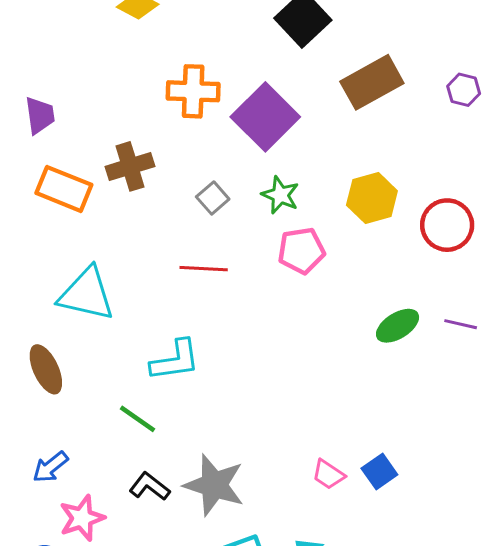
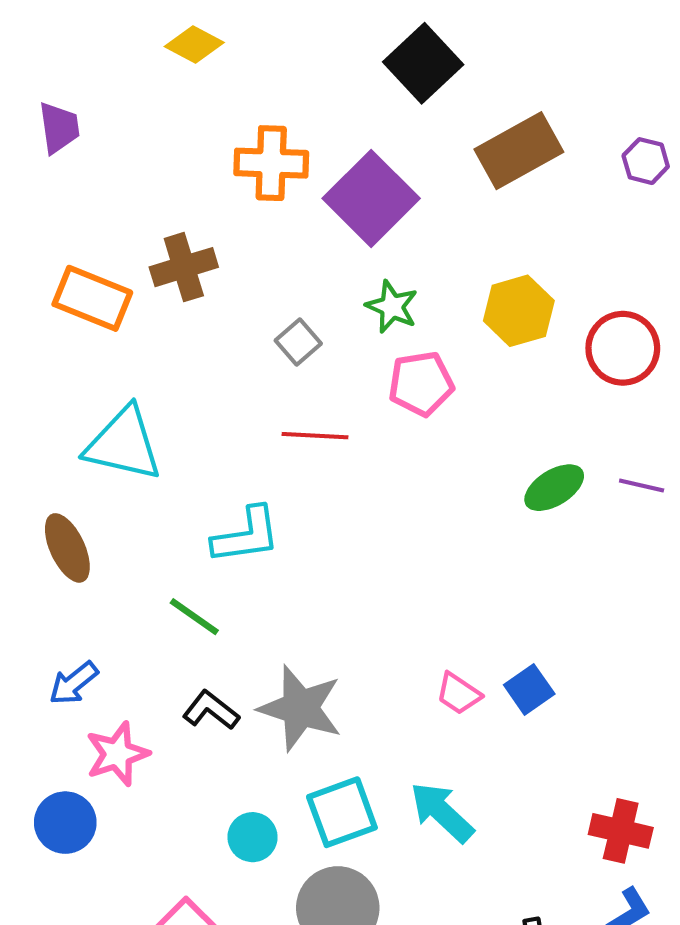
purple trapezoid: (40, 115) -> (59, 128), moved
gray square: (213, 198) -> (298, 342), moved
red line: (204, 269) -> (315, 436), moved

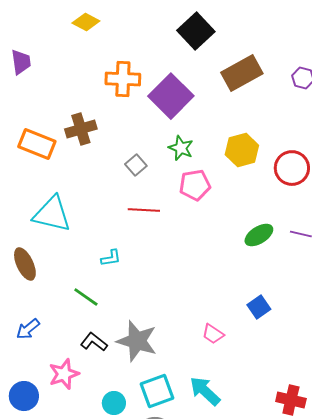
cyan L-shape: (246, 535) -> (111, 258), size x0.6
blue square: (529, 689) -> (259, 307), moved
pink star: (117, 754) -> (64, 374), moved

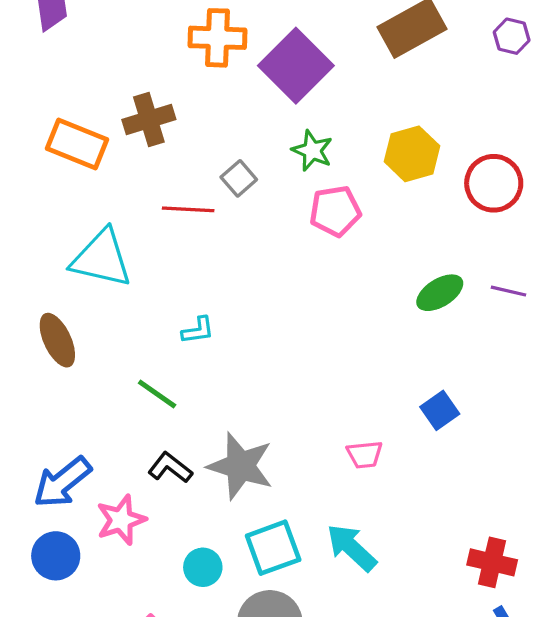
red line: (144, 210) -> (188, 209), moved
blue arrow: (28, 329) -> (62, 482), moved, size x1.5
pink trapezoid: (213, 334) -> (365, 455), turned -40

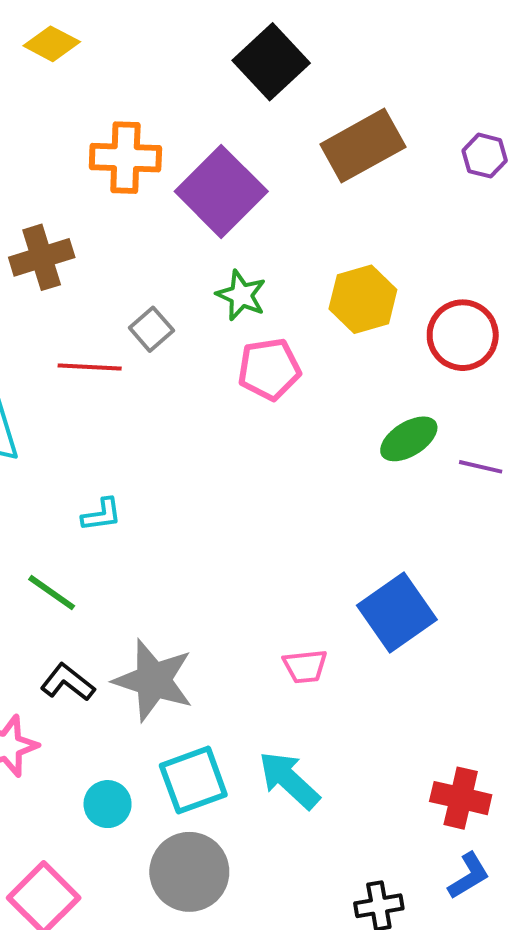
green ellipse: (440, 293) -> (409, 439), moved
blue square: (440, 410) -> (397, 612), size x1.6

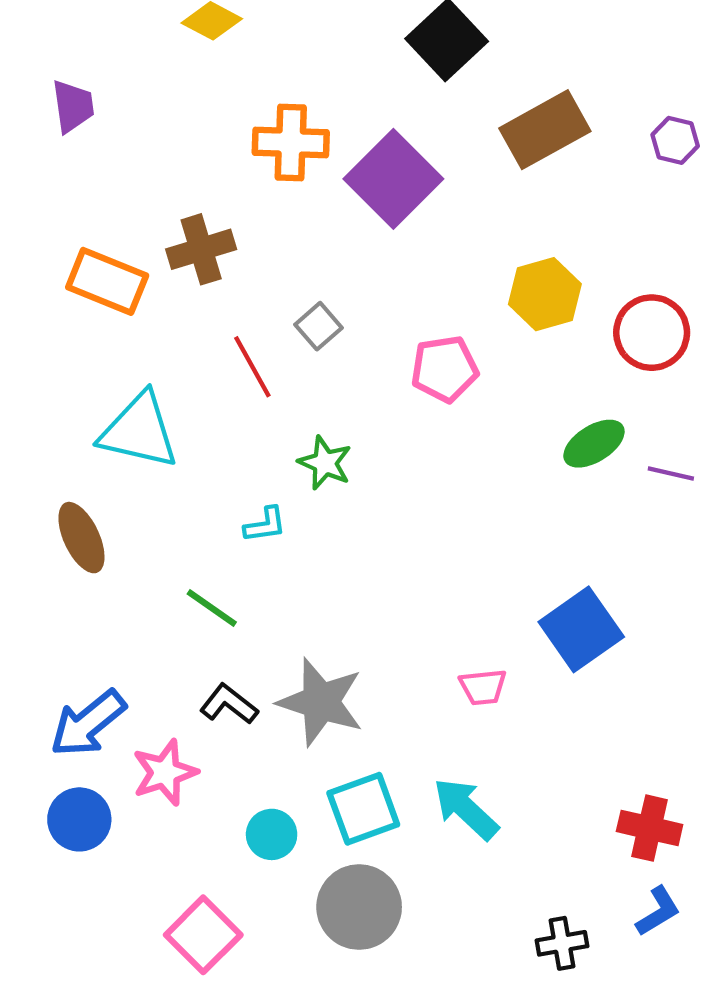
green star: (241, 295) -> (325, 463), moved
red line: (90, 367) -> (252, 367), turned 58

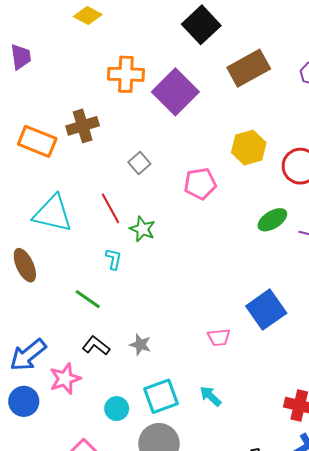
red line: (252, 367) -> (110, 208), moved
cyan L-shape: (265, 525) -> (114, 259), turned -70
gray star: (321, 702) -> (140, 345), size x0.5
cyan arrow: (466, 809) -> (211, 396), size x0.7

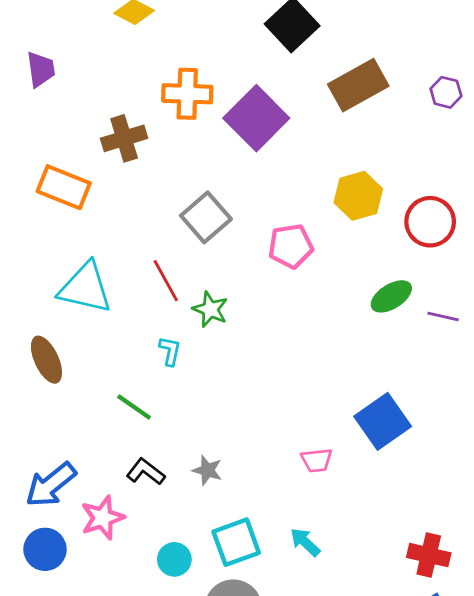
brown cross: (83, 126) -> (124, 138), moved
gray square: (139, 163) -> (206, 217), size x1.6

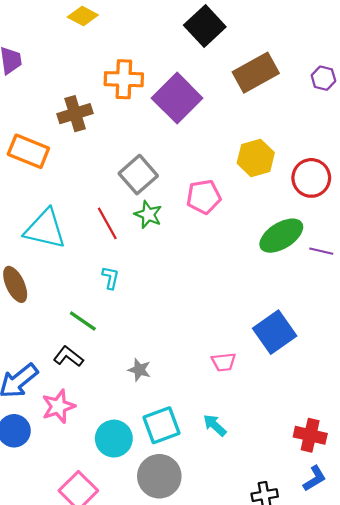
green ellipse: (391, 296) -> (281, 236), size x1.4
green star: (210, 309) -> (148, 215), moved
black L-shape: (146, 472) -> (68, 356), moved
cyan circle: (174, 559) -> (114, 439), size x1.4

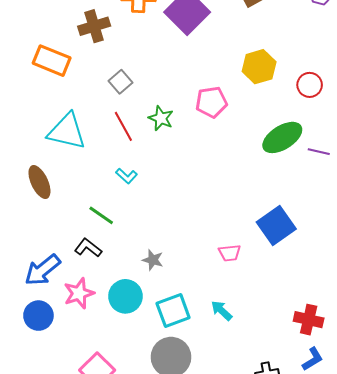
gray square: (138, 175) -> (120, 82), moved, size x0.7
red circle: (311, 178) -> (310, 85), size x0.7
cyan L-shape: (111, 278) -> (126, 176), turned 120
cyan circle: (114, 439) -> (125, 296), moved

